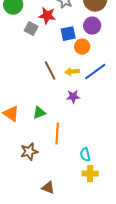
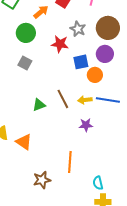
gray square: (31, 29) -> (25, 63), moved
blue line: (95, 72) -> (108, 100), turned 45
green triangle: (39, 113) -> (39, 105), moved

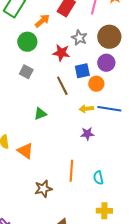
brown line: (63, 99) -> (62, 86), moved
cyan semicircle: (98, 183) -> (98, 178), moved

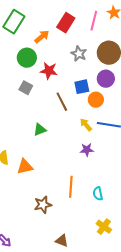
red star: (61, 53) -> (49, 71), moved
yellow arrow: (86, 109) -> (86, 125), turned 56
orange triangle: (25, 151) -> (25, 167), turned -48
yellow cross: (104, 211) -> (104, 227), turned 35

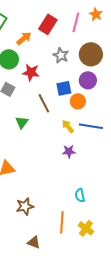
green triangle: (40, 130) -> (22, 122), moved, turned -32
orange line: (71, 187) -> (62, 222), moved
brown triangle: (62, 241) -> (34, 242), moved

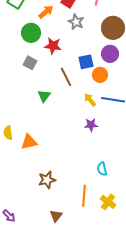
gray star: (61, 55) -> (76, 22), moved
brown triangle: (34, 242) -> (56, 216), turned 48

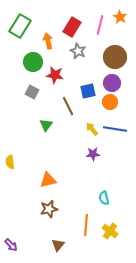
orange arrow: (46, 12) -> (48, 41), turned -63
orange circle: (100, 75) -> (110, 102), moved
orange triangle: (29, 142) -> (48, 180), moved

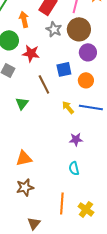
brown circle: (115, 57) -> (79, 29), moved
purple circle: (112, 83) -> (88, 52), moved
purple star: (93, 154) -> (76, 139), moved
cyan semicircle: (104, 198) -> (74, 168), moved

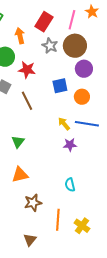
brown line: (44, 84) -> (27, 101), moved
green triangle: (22, 103) -> (18, 142), moved
purple star: (76, 139) -> (70, 145), moved
brown star: (25, 187) -> (33, 203), moved

